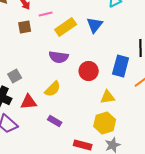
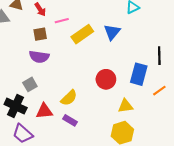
purple semicircle: (59, 57) -> (39, 57), moved
purple rectangle: (55, 121) -> (70, 120), moved

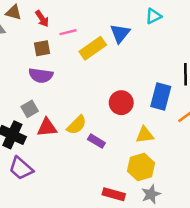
blue triangle: (112, 32) -> (120, 33), moved
red triangle: (44, 111) -> (47, 127), moved
purple rectangle: (70, 120) -> (96, 141), moved

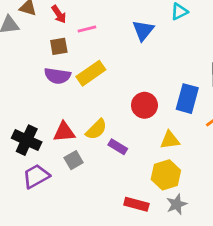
yellow rectangle: (93, 48) -> (91, 73), moved
gray square: (30, 109) -> (74, 160), moved
purple trapezoid: (21, 168) -> (36, 176), turned 110

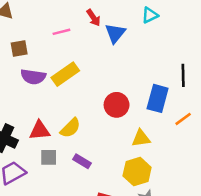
red arrow: (59, 14) -> (93, 18), moved
brown square: (59, 46) -> (19, 48), moved
purple rectangle: (118, 147) -> (82, 161), moved
gray square: (74, 160) -> (49, 157), turned 30

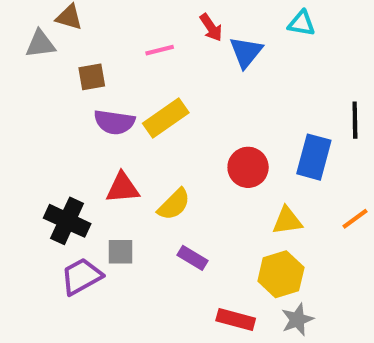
cyan triangle: (150, 15) -> (302, 23), turned 36
orange line: (183, 119) -> (355, 219), moved
red triangle: (40, 130) -> (123, 188), moved
gray square: (49, 157) -> (121, 252), moved

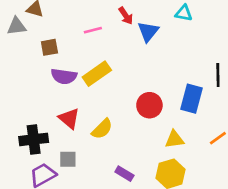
red triangle: (123, 188) -> (69, 118), turned 45
black cross: (67, 221) -> (34, 139), turned -32
purple rectangle: (193, 258) -> (124, 174), moved

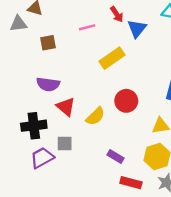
yellow rectangle: (97, 74) -> (112, 58), moved
purple semicircle: (64, 76) -> (48, 84), moved
red circle: (149, 105) -> (126, 101), moved

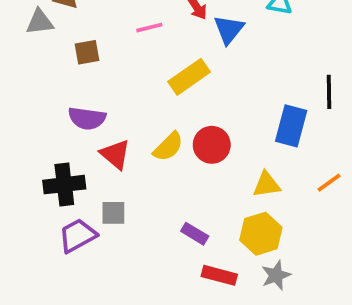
yellow semicircle: (95, 116) -> (168, 147), moved

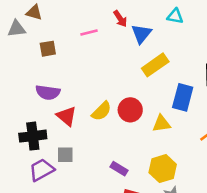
yellow rectangle: (189, 77) -> (155, 65), moved
yellow triangle: (267, 185) -> (161, 124), moved

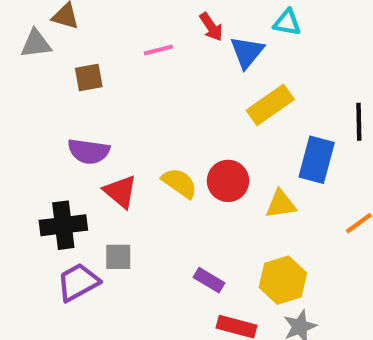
cyan triangle: (175, 16) -> (287, 23), moved
yellow semicircle: (101, 111) -> (179, 183), turned -100

